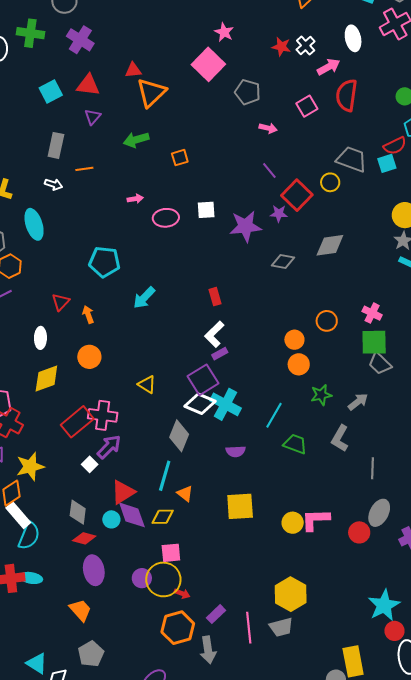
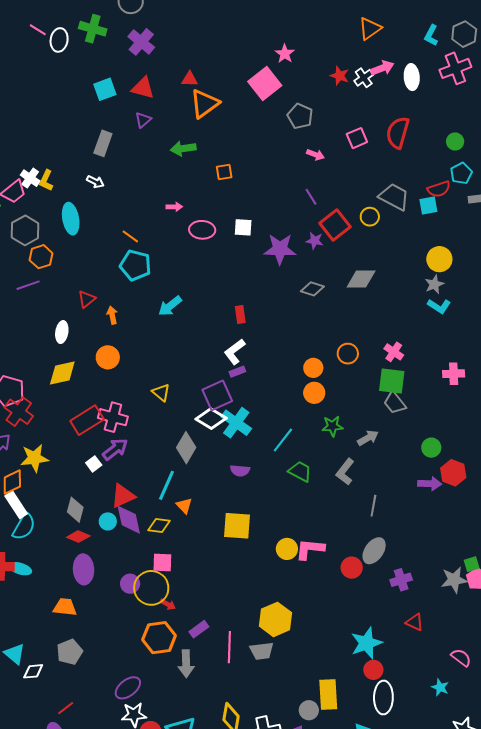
pink arrow: (329, 67) -> (382, 68), moved
orange line: (84, 169) -> (130, 236), moved, turned 36
orange trapezoid: (80, 610) -> (65, 607), turned -50

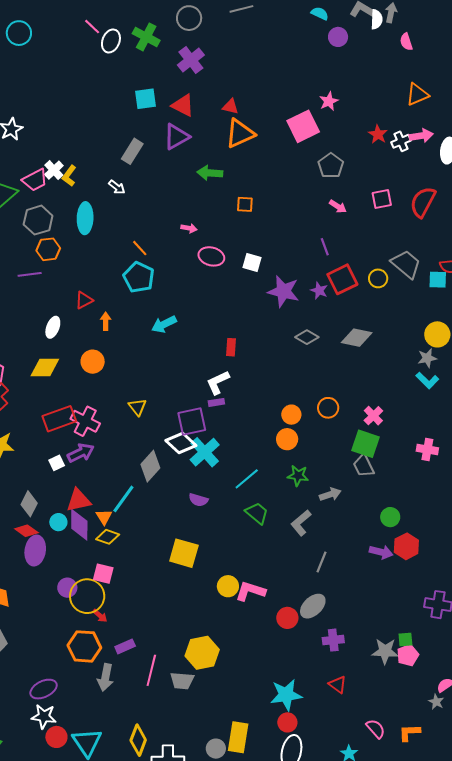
purple triangle: (143, 120) -> (176, 137), size x1.6
orange triangle: (184, 506) -> (104, 517), moved
purple ellipse: (84, 569) -> (35, 551), moved

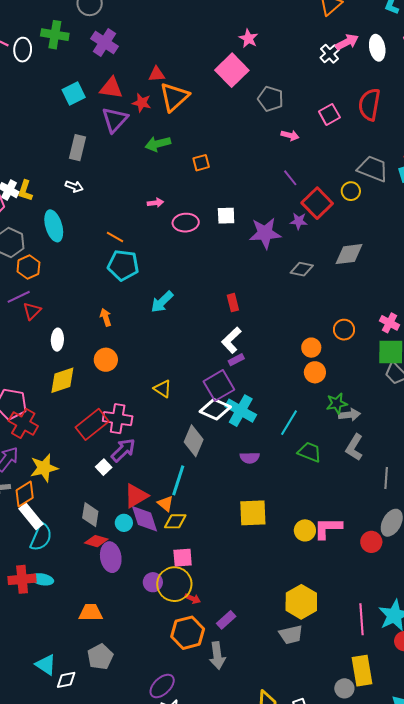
red star: (378, 134) -> (142, 103), moved
red triangle: (84, 300) -> (32, 311), moved
gray arrow: (330, 494) -> (349, 415), moved, turned 30
pink line: (151, 670) -> (361, 619), moved

